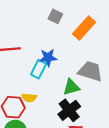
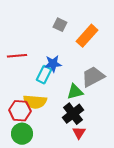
gray trapezoid: (90, 71) -> (93, 77), turned -45
yellow semicircle: (29, 98) -> (35, 102), size x1.6

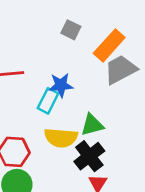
gray trapezoid: (93, 77) -> (121, 70), moved
yellow semicircle: (35, 102) -> (61, 138), moved

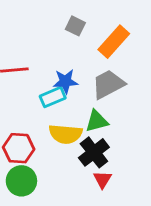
gray trapezoid: (121, 70) -> (108, 84), moved
cyan rectangle: (48, 101) -> (53, 97), turned 40

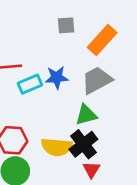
gray square: (75, 26) -> (66, 25), turned -30
cyan rectangle: (53, 97) -> (30, 84), moved
yellow semicircle: (65, 134) -> (57, 147), moved

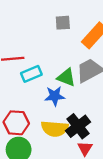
blue star: (57, 77) -> (55, 96), moved
green triangle: (86, 115) -> (66, 77), moved, turned 36

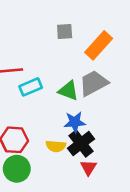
blue star: (55, 96) -> (75, 122), moved
yellow semicircle: (55, 129) -> (56, 146), size x0.7

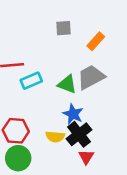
orange rectangle: (99, 45) -> (96, 41), size x0.7
blue star: (75, 122) -> (73, 114), turned 30

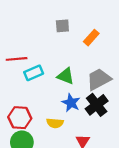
gray trapezoid: (91, 77) -> (99, 79), moved
black cross: (79, 134) -> (97, 105), moved

